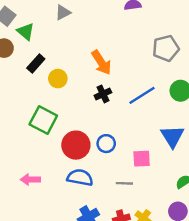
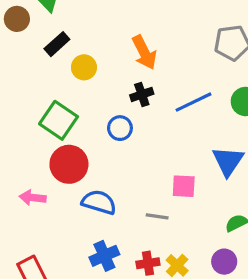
blue circle: (106, 144) -> (120, 128), moved
red circle: (76, 145) -> (69, 164), moved

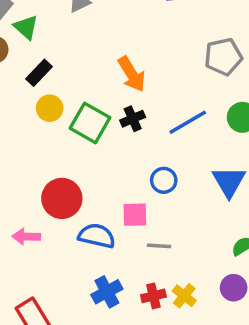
yellow circle: (84, 67) -> (50, 108), moved
green square: (59, 120) -> (90, 123), moved
blue circle: (120, 128) -> (164, 180), moved
pink square: (184, 186) -> (135, 215), moved

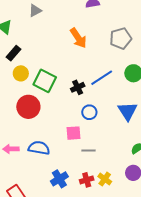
orange arrow: (132, 74) -> (78, 38), moved
black cross: (133, 119) -> (78, 87), moved
red circle: (62, 198) -> (28, 107), moved
blue semicircle: (97, 236) -> (39, 148), moved

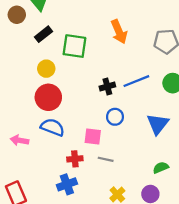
yellow circle: (21, 73) -> (46, 69), moved
green square: (45, 81) -> (74, 46), moved, turned -30
blue semicircle: (39, 148) -> (53, 127), moved
red cross: (87, 180) -> (75, 159), moved

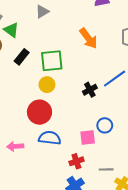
yellow circle: (46, 69) -> (47, 85), moved
blue circle: (115, 117) -> (105, 125), moved
pink arrow: (19, 140) -> (15, 146), moved
gray line: (106, 159) -> (106, 169), moved

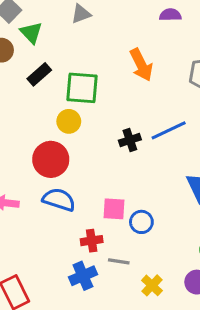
blue circle: (105, 125) -> (141, 222), moved
gray line: (106, 169) -> (119, 261), moved

